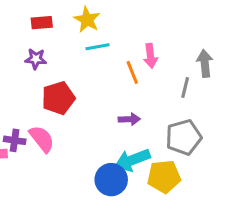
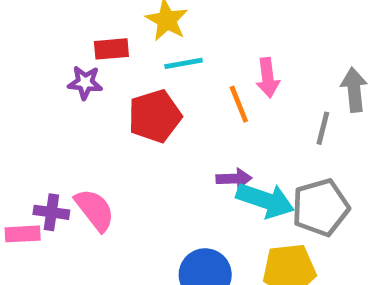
red rectangle: (42, 23) -> (111, 49), moved
red pentagon: (58, 98) -> (155, 116), moved
cyan arrow: (132, 160) -> (265, 200), moved, turned -140

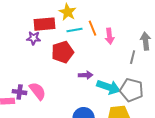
red rectangle: (111, 49) -> (45, 24), size x1.5
orange line: (239, 104) -> (93, 28), moved
purple arrow: (234, 179) -> (86, 75), moved
gray pentagon: (320, 207) -> (132, 90), turned 30

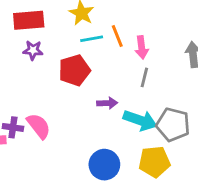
red rectangle: (45, 24) -> (29, 20), moved
gray line: (133, 57) -> (144, 77), moved

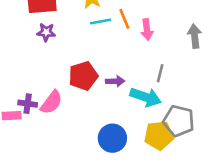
red pentagon: (74, 70) -> (83, 76), moved
gray line: (144, 77) -> (160, 73), moved
gray pentagon: (173, 125) -> (179, 121), moved
pink semicircle: (39, 126) -> (51, 102), turned 75

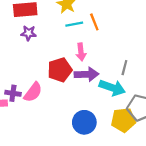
pink arrow: (147, 29) -> (81, 52), moved
purple arrow: (115, 81) -> (87, 74), size x1.5

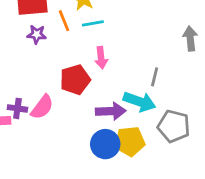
orange line: (94, 22) -> (64, 21), moved
purple arrow: (87, 74) -> (111, 111), moved
yellow pentagon: (123, 120) -> (130, 141), moved

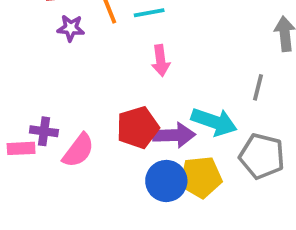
gray line: (155, 77) -> (258, 87), moved
red pentagon: (75, 80) -> (138, 127), moved
pink semicircle: (42, 107) -> (78, 150), moved

